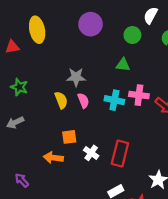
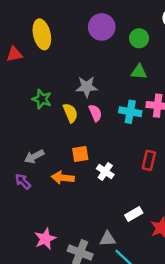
green circle: (132, 35) -> (139, 38), moved
green star: (19, 87) -> (42, 99), moved
gray arrow: (15, 122) -> (34, 156), moved
red rectangle: (120, 153) -> (149, 160), moved, size x0.7
purple arrow: (22, 180) -> (23, 181), moved

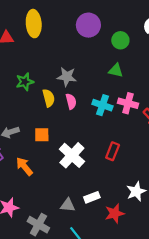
green star: (42, 99) -> (25, 82), turned 30
orange square: (80, 154) -> (42, 135), moved
white cross: (105, 172) -> (72, 155), size x1.6
orange arrow: (63, 178) -> (24, 166), moved, turned 36
gray triangle: (108, 239) -> (68, 205), moved

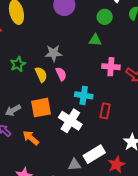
green circle: (120, 40) -> (105, 17), moved
cyan cross: (102, 105) -> (84, 95), moved
orange square: (42, 135) -> (41, 108), size x1.5
white rectangle: (92, 197) -> (94, 154), size x1.5

